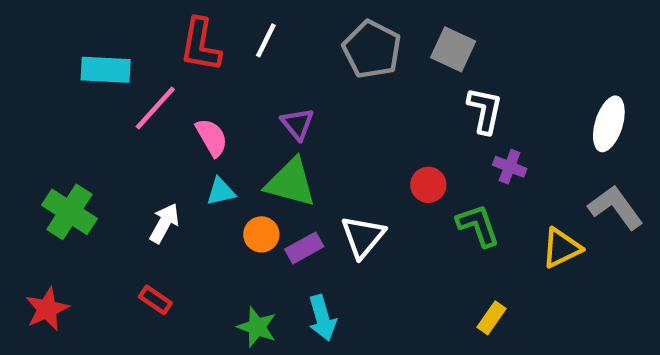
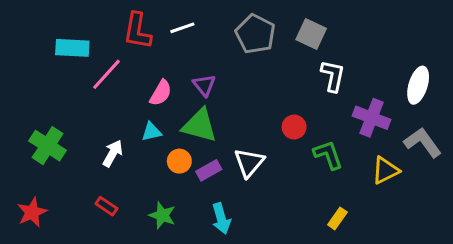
white line: (266, 40) -> (182, 28), turned 45
pink semicircle: (212, 137) -> (161, 93), moved, turned 60
purple cross: (510, 167) -> (372, 118), moved, size x1.6
green star: (257, 327) -> (162, 215), moved

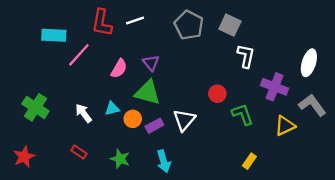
cyan triangle: (151, 132) -> (112, 109), moved
white arrow: (113, 153) -> (84, 113), turned -66

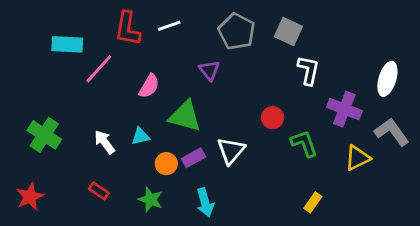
purple triangle: (151, 63) -> (209, 70), moved
orange circle: (133, 119) -> (166, 164), moved

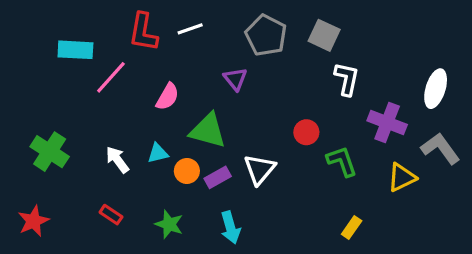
orange circle: (166, 164) -> (187, 171), moved

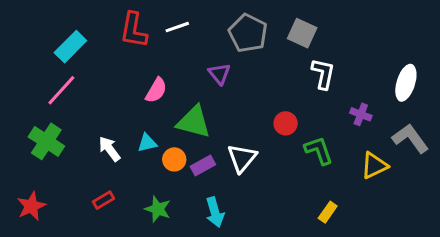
cyan rectangle: (75, 50) -> (70, 47), turned -48
pink line: (111, 77) -> (61, 90), moved
purple cross: (387, 123) -> (361, 114), size x0.6
red rectangle: (111, 215) -> (104, 200), turned -65

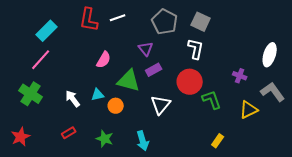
white L-shape: (323, 74) -> (196, 49), moved
red circle: (286, 123) -> (190, 82), size x1.6
purple rectangle: (203, 165) -> (154, 70), moved

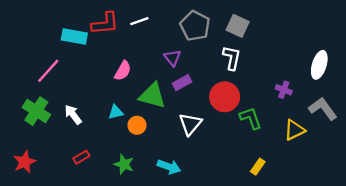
red L-shape: (89, 20) -> (105, 23), turned -105
cyan rectangle: (47, 31) -> (74, 36), moved, turned 55
white arrow: (73, 99) -> (73, 115), moved
cyan arrow: (143, 141) -> (169, 167), turned -54

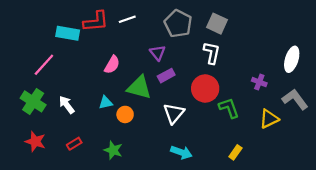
red star: (25, 162) -> (35, 142), moved, turned -30
cyan arrow: (169, 167) -> (181, 152), moved

